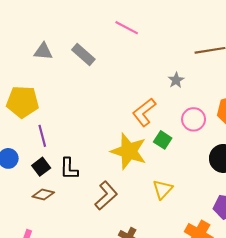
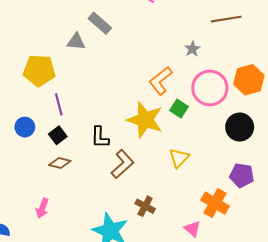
gray triangle: (43, 51) -> (76, 42), moved
pink circle: (194, 119) -> (210, 88), size x1.5
black L-shape: (69, 169) -> (100, 137), moved

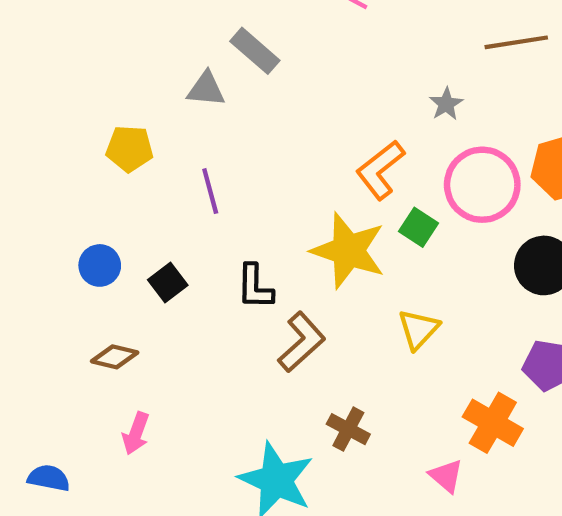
yellow pentagon: (39, 70) -> (129, 149), size x0.7
purple line: (59, 104) -> (210, 191), moved
brown diamond: (60, 163) -> (115, 357), moved

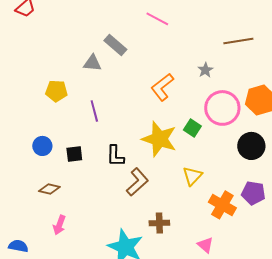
orange L-shape: (380, 170) -> (162, 87), moved
black square: (168, 282) -> (74, 154), turned 30
orange cross: (493, 423) -> (222, 205), moved
brown cross: (348, 429) -> (159, 223), turned -30

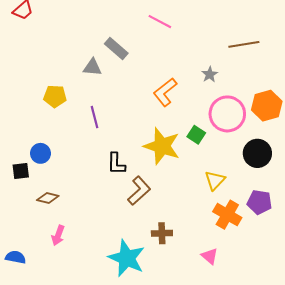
black square: (74, 154) -> (21, 171), moved
yellow triangle: (192, 176) -> (215, 180), moved

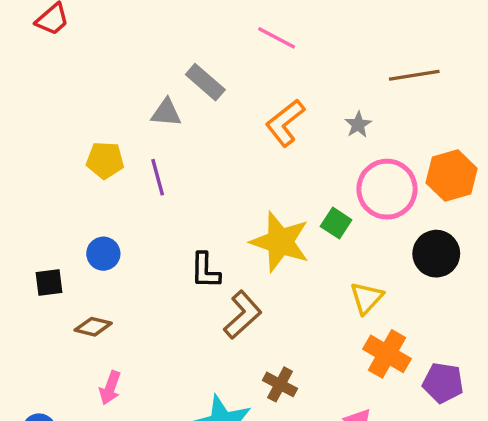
orange L-shape: (165, 92) -> (285, 123), moved
purple line: (94, 117) -> (158, 177), moved
blue circle: (40, 153) -> (103, 254), moved
purple pentagon: (259, 202) -> (443, 383), moved
brown cross: (162, 233) -> (280, 384), turned 30

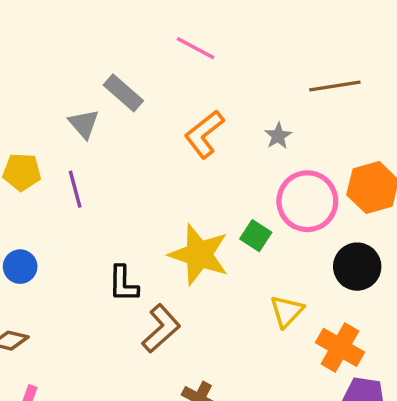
gray triangle: (166, 113) -> (84, 124), turned 44
orange cross: (387, 354) -> (340, 347), moved

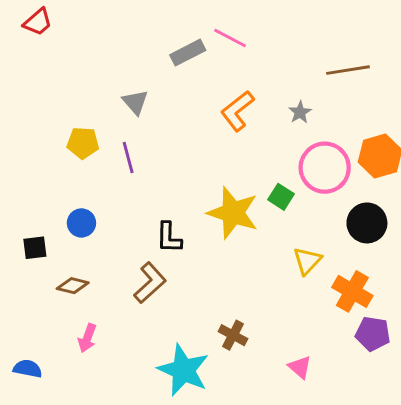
gray rectangle: (123, 93) -> (188, 53), moved, turned -68
brown L-shape: (161, 328) -> (150, 283), moved

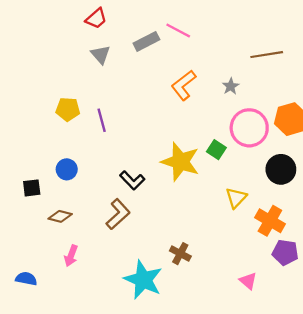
red trapezoid: (38, 22) -> (96, 19), moved
gray triangle: (135, 102) -> (101, 55), moved
black L-shape: (169, 238) -> (132, 180), turned -45
pink triangle: (300, 367) -> (248, 281), moved

